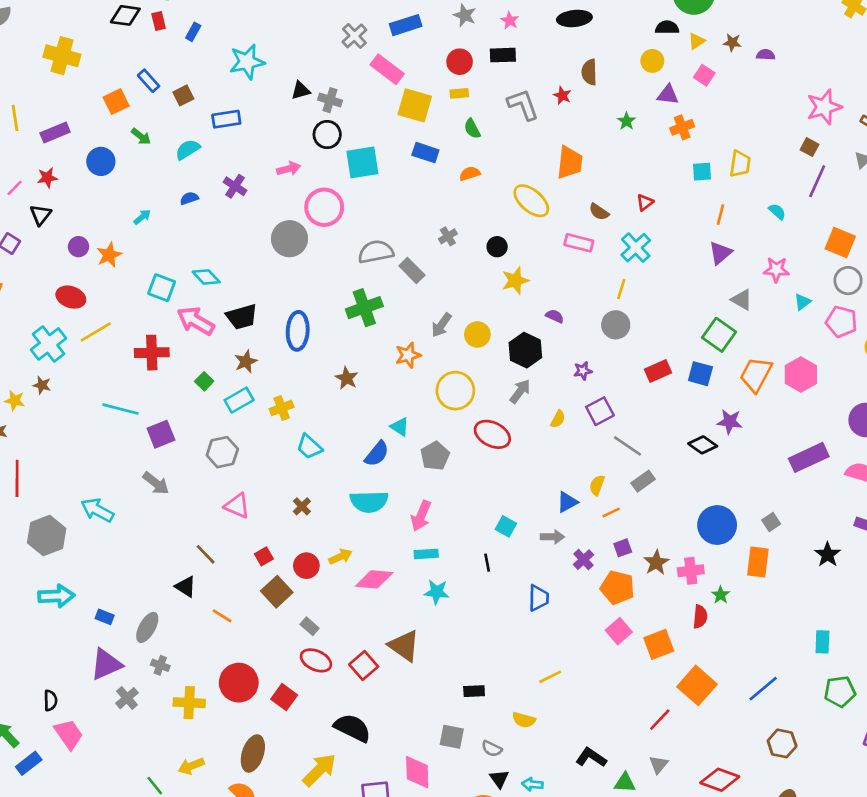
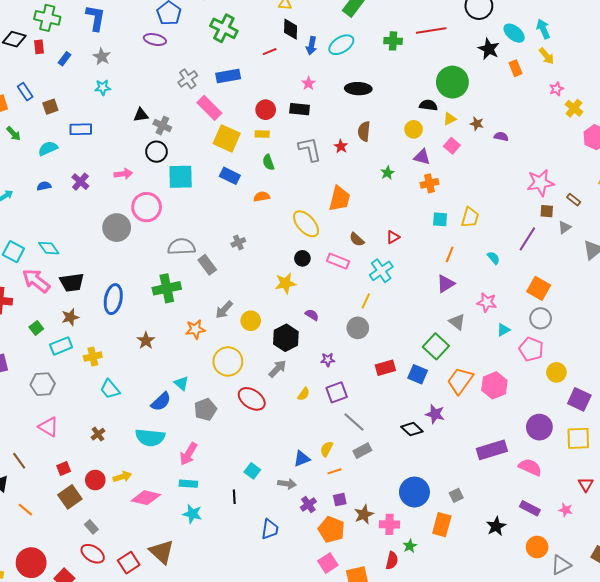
gray star: (465, 15) -> (102, 57), moved
cyan star: (247, 62) -> (103, 87), size x0.6
brown square: (810, 147) -> (547, 211), moved, turned -32
black circle: (497, 247) -> (302, 258), moved

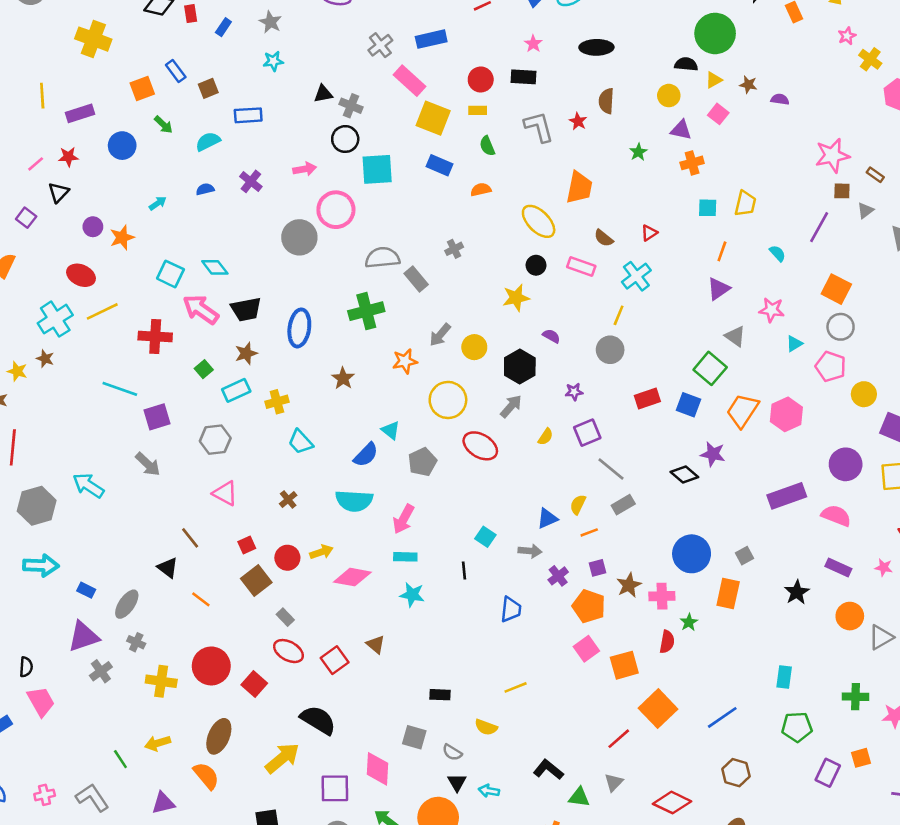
brown triangle: (162, 552) -> (376, 644), size x0.6

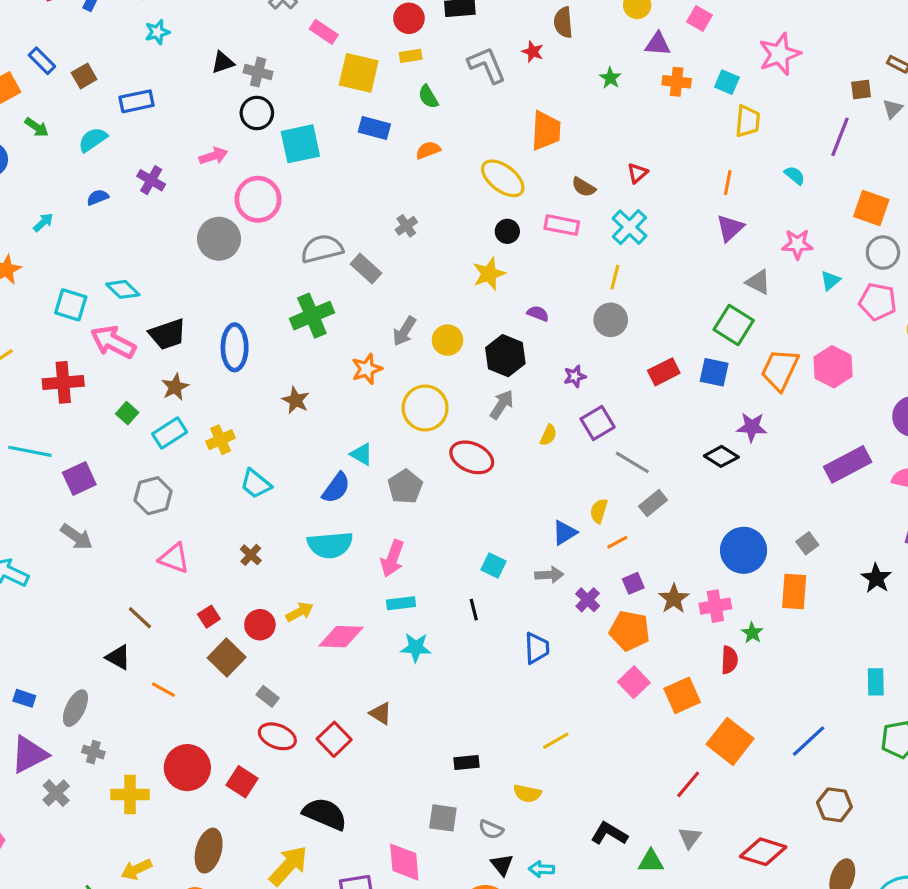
pink rectangle: (409, 81) -> (324, 32), size x0.7
pink star: (832, 155) -> (780, 54), moved
orange cross: (692, 163) -> (677, 82), turned 30
cyan square: (708, 208) -> (727, 82), moved, turned 30

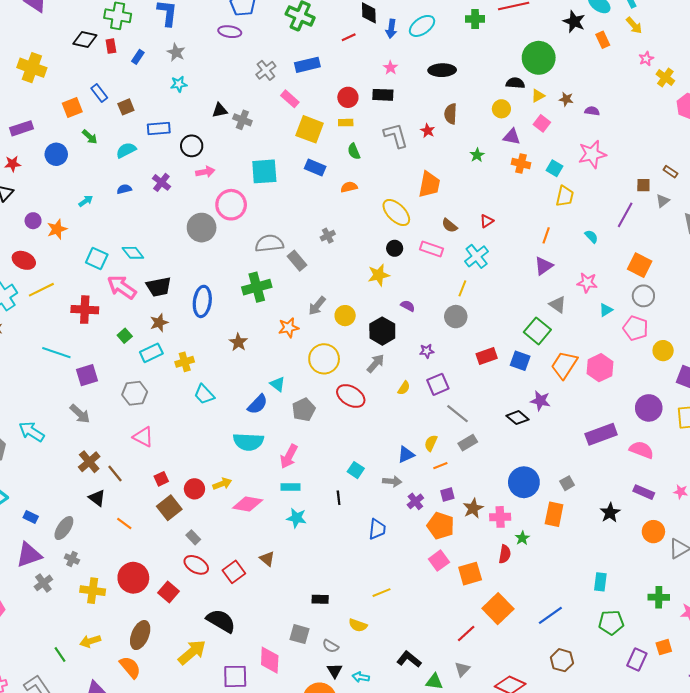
black circle: (257, 113) -> (192, 146), moved
brown cross: (251, 555) -> (89, 462), moved, size x1.5

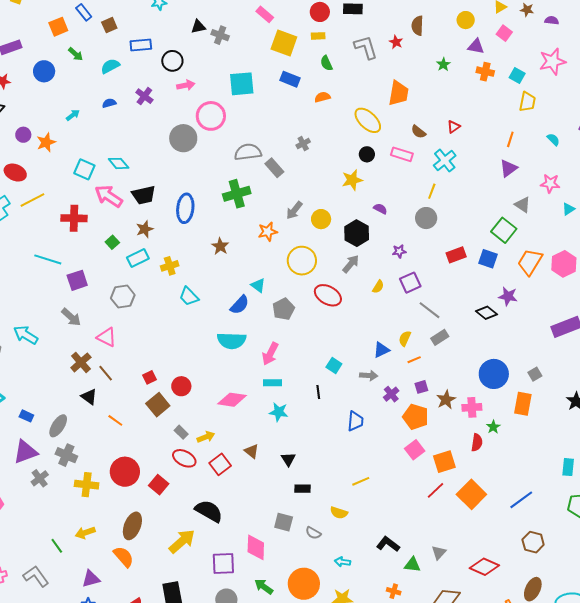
pink triangle: (143, 437) -> (107, 337), moved
yellow arrow: (222, 484) -> (206, 437), moved
gray cross: (72, 559) -> (66, 455), size x1.5
red line: (466, 634) -> (436, 490), moved
black triangle: (335, 671) -> (288, 459), moved

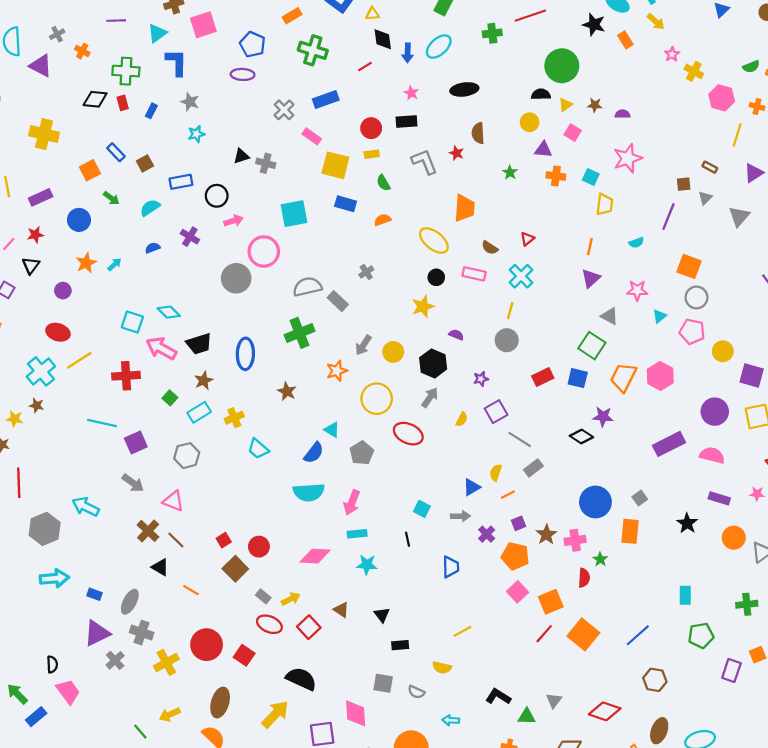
cyan semicircle: (553, 140) -> (636, 243), turned 120
orange star: (46, 142) -> (86, 263), moved
yellow cross: (87, 485) -> (166, 662), turned -30

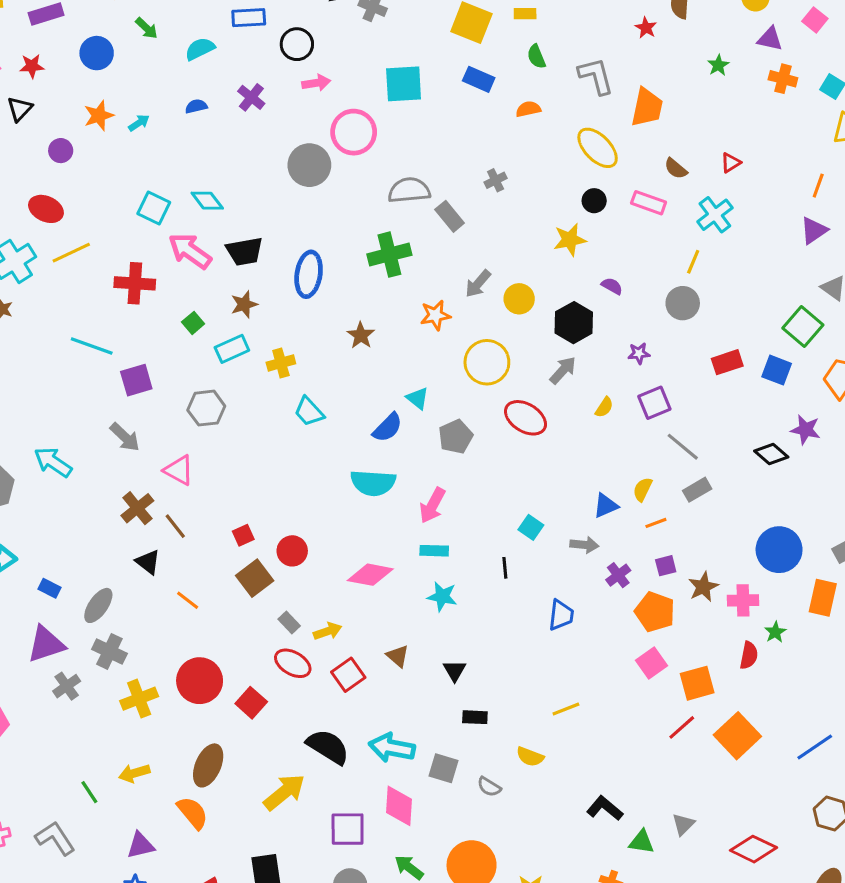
gray L-shape: (424, 162) -> (596, 76), moved
cyan arrow: (451, 720) -> (392, 748), moved, size x1.8

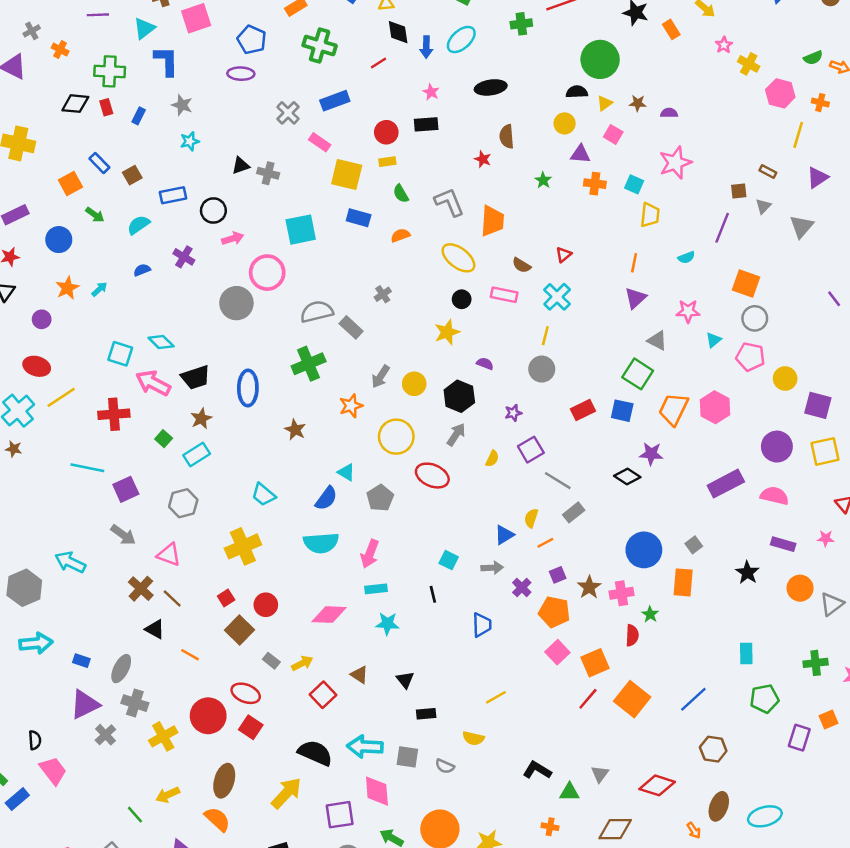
yellow cross: (281, 363) -> (243, 546), moved, size x1.6
red ellipse: (293, 663) -> (246, 693), moved

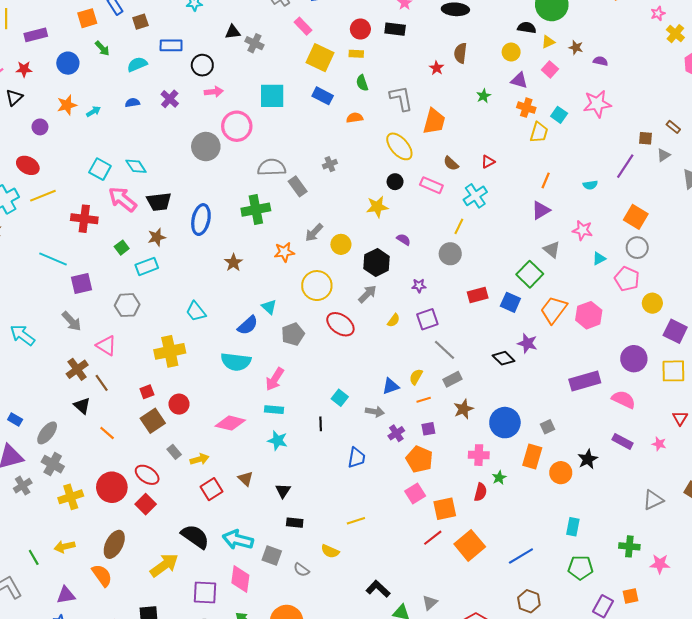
yellow trapezoid: (650, 215) -> (539, 132), moved
brown star: (589, 587) -> (463, 409), moved
orange circle: (800, 588) -> (561, 473), moved

